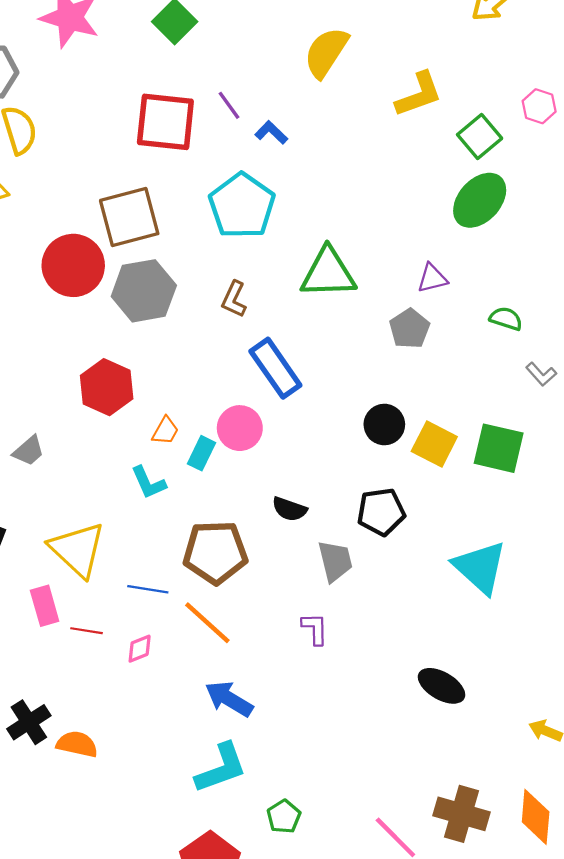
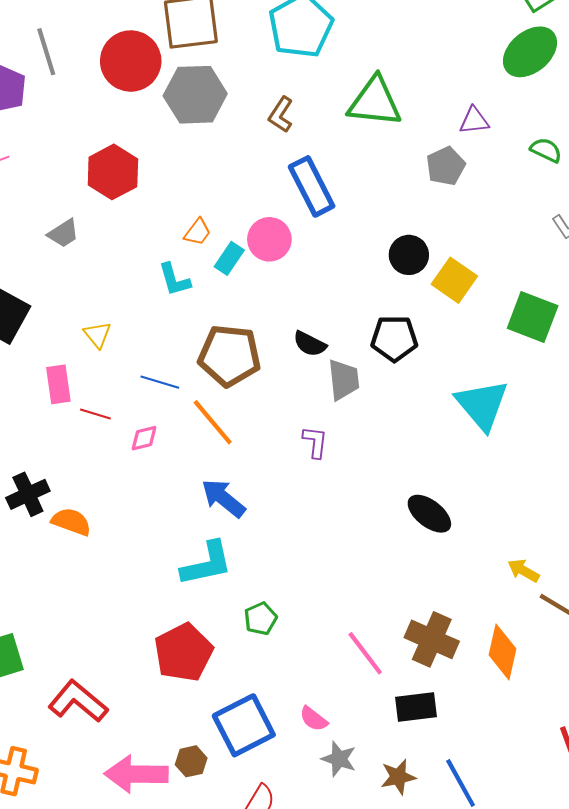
green semicircle: (506, 319) -> (546, 150), moved
red hexagon: (107, 387) -> (113, 172), moved
green square: (499, 448) -> (533, 317), moved
black semicircle: (289, 509) -> (310, 344), moved
yellow triangle: (77, 550) -> (97, 335), size x0.5

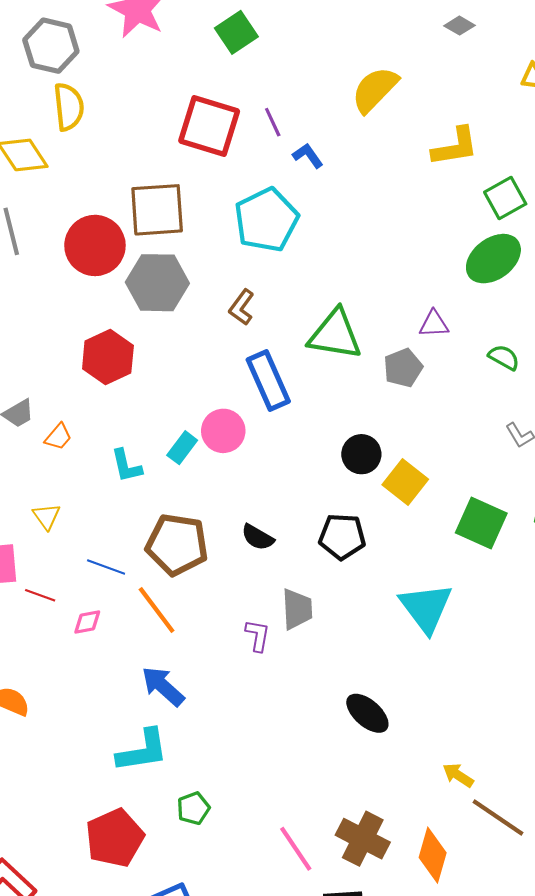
green triangle: (375, 102) -> (335, 335), moved
red hexagon: (113, 172) -> (108, 357), moved
orange trapezoid: (198, 232) -> (58, 437), moved
gray trapezoid: (344, 380) -> (297, 609), moved

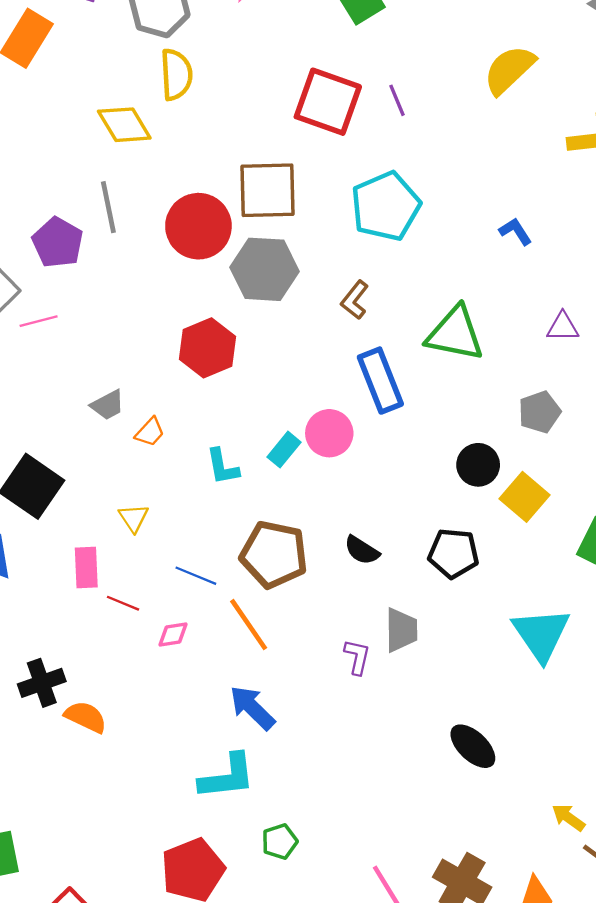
blue L-shape: (308, 156) -> (516, 231), moved
gray pentagon: (403, 368) -> (540, 412), moved

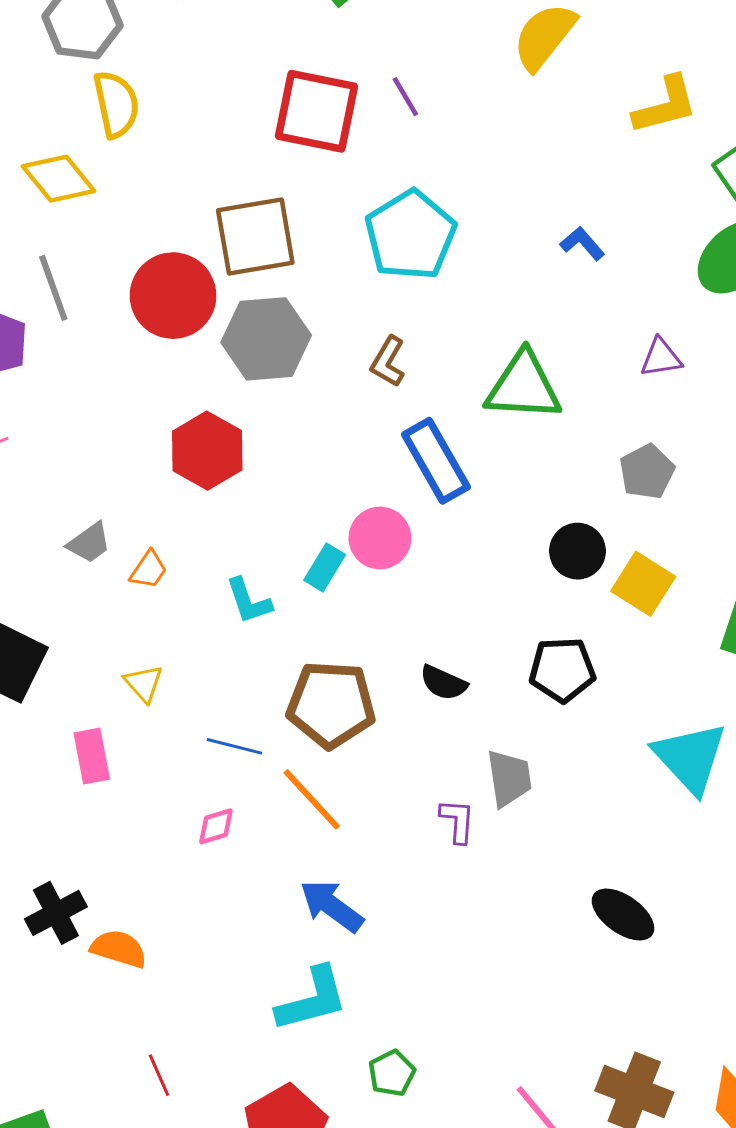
red line: (123, 603) -> (159, 1075), moved, turned 52

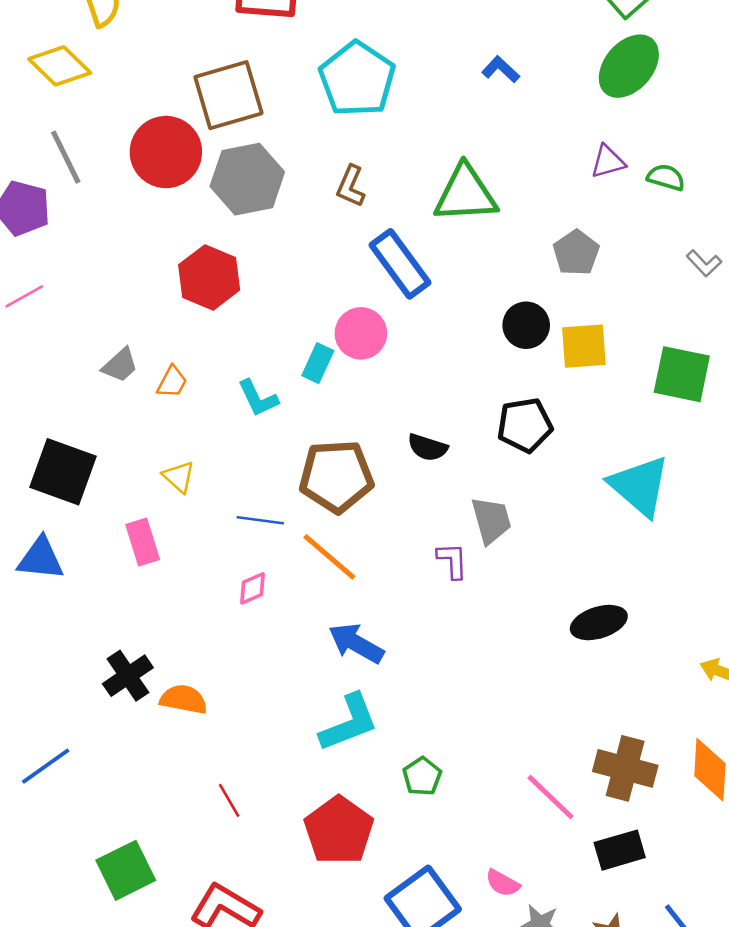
purple triangle: (661, 358) -> (608, 162), moved
yellow square: (643, 584) -> (584, 346), turned -30
black ellipse: (623, 915) -> (599, 623), turned -46

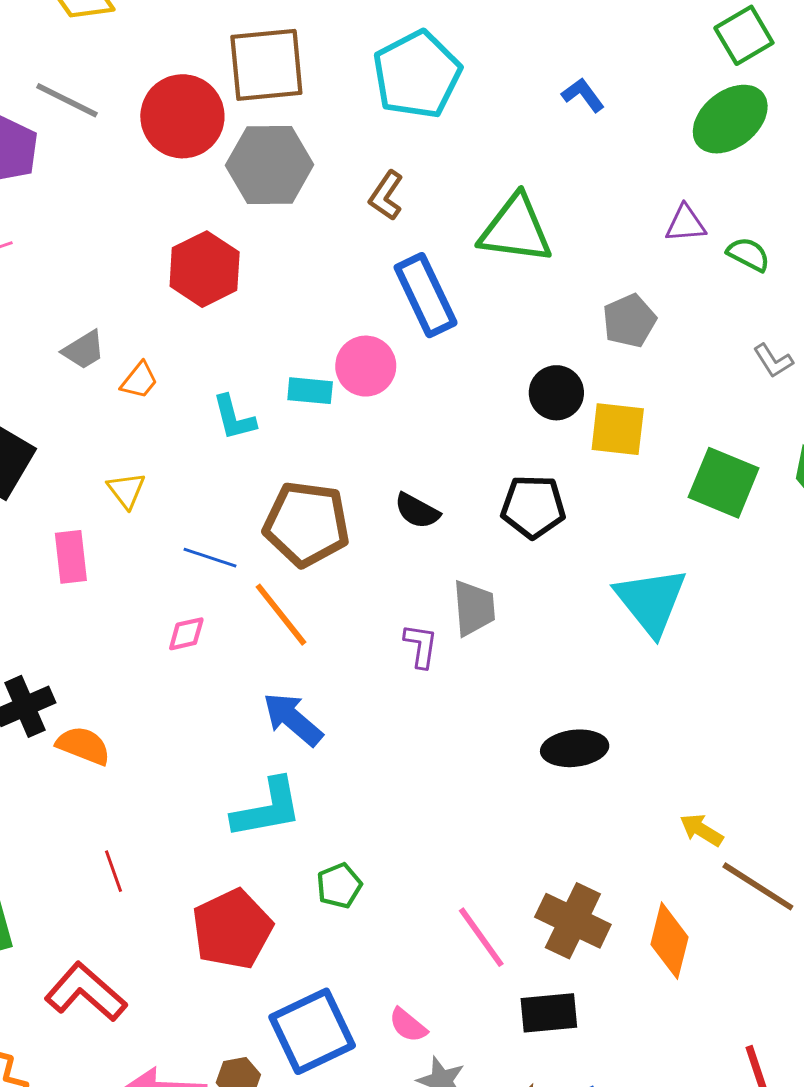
gray line: (66, 157) -> (67, 100), turned -48
cyan rectangle: (318, 363) -> (310, 391), turned 60

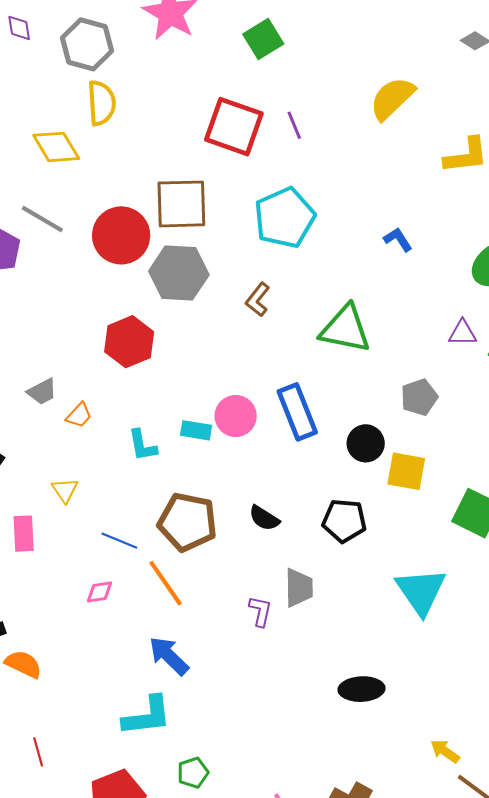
blue rectangle: (426, 295) -> (297, 412), moved

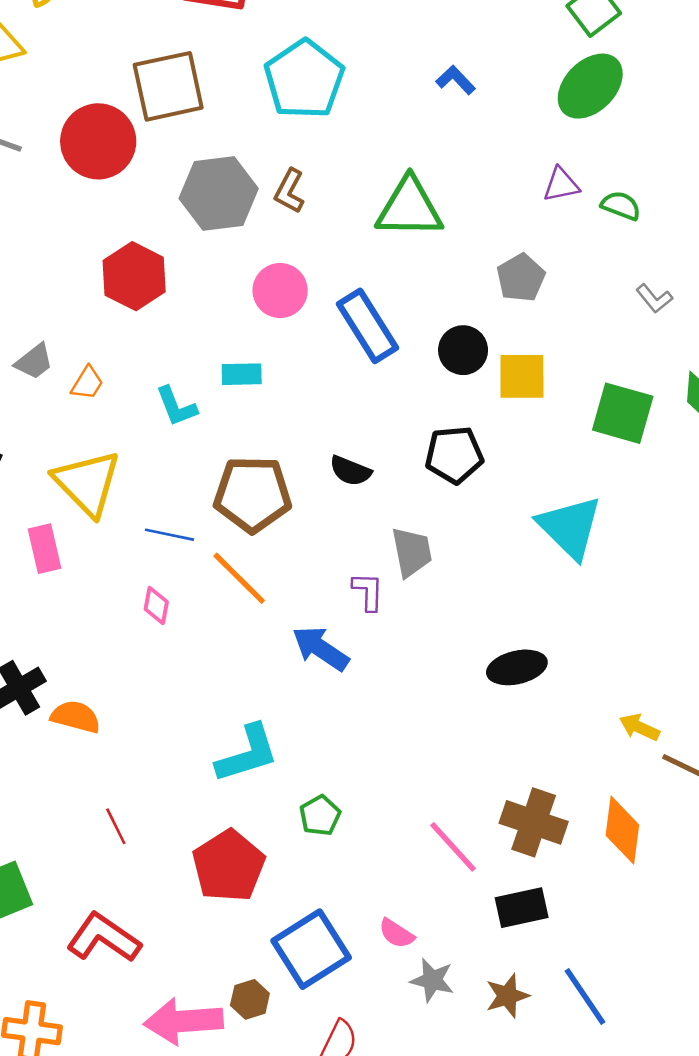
gray hexagon: (179, 273) -> (219, 194), moved
pink circle: (236, 416) -> (280, 291), moved
yellow triangle: (65, 490) -> (87, 483), size x2.0
pink diamond: (99, 592) -> (156, 606), turned -60
blue arrow: (169, 656) -> (321, 648), moved

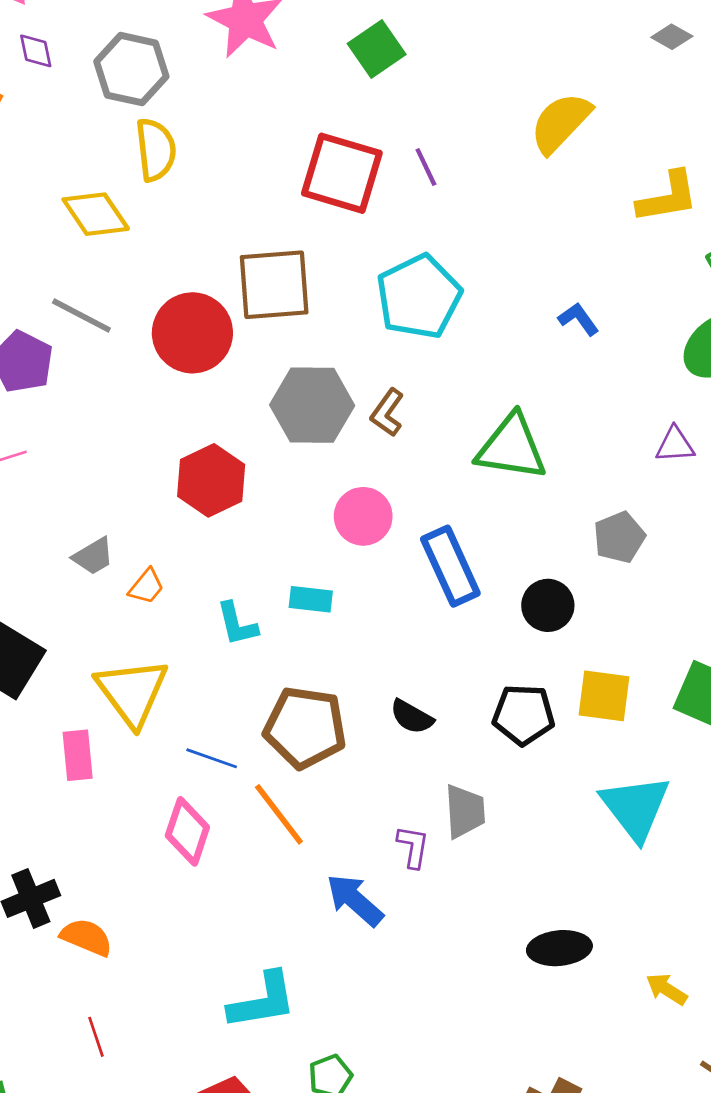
yellow square: (522, 376) -> (604, 696), moved
pink diamond: (156, 606) -> (187, 831), size x1.6
yellow arrow: (639, 727) -> (667, 989), moved
red line: (116, 826) -> (96, 1037), moved

